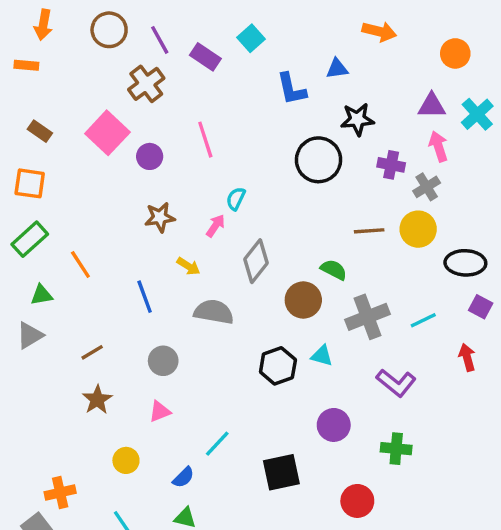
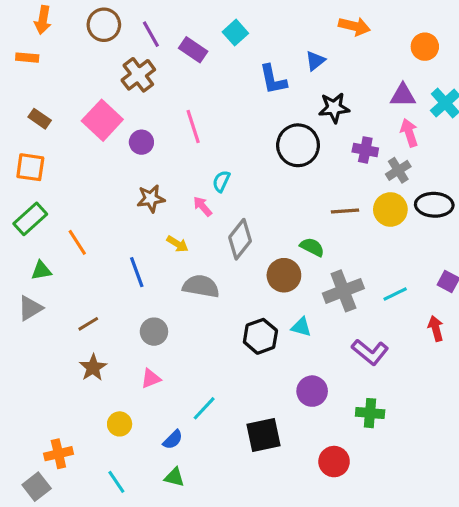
blue triangle: (337, 69) -> (315, 61), turned -30
pink arrow: (215, 226) -> (203, 206), turned -75
black ellipse: (465, 263) -> (434, 205), moved

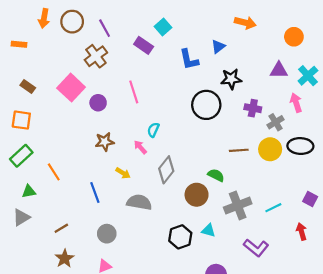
orange arrow: (43, 20) -> (44, 18), moved
purple rectangle: (193, 50) -> (144, 45), moved
pink arrow: (409, 133) -> (296, 103), moved

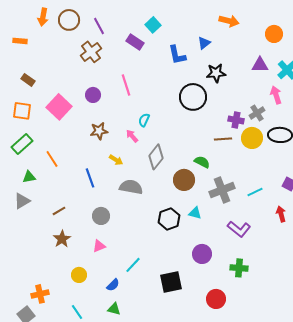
pink square: (71, 88) -> (59, 107), moved
purple cross: (253, 108) -> (236, 120), moved

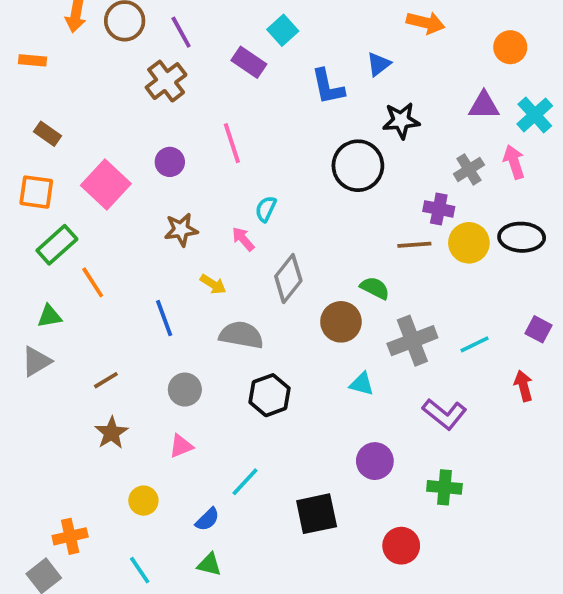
gray cross: (257, 113) -> (469, 169), moved
green rectangle: (22, 144) -> (57, 245), moved
black hexagon: (169, 219) -> (269, 395), moved

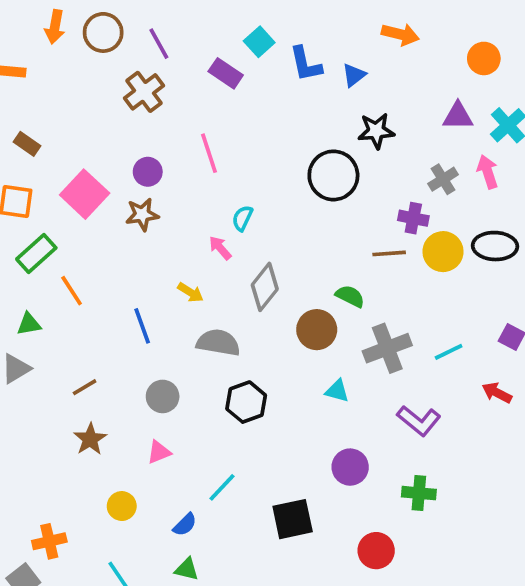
blue L-shape: (328, 87) -> (306, 64), moved
brown star: (181, 230) -> (142, 214), moved
red arrow: (523, 386) -> (497, 393), turned -48

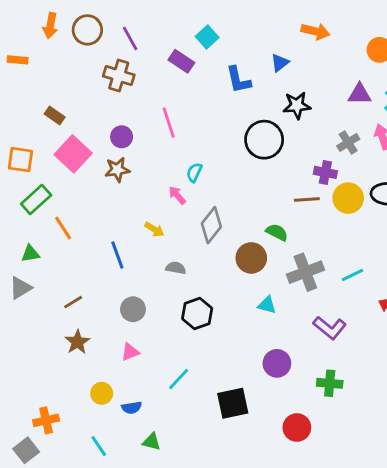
blue L-shape: (306, 64) -> (238, 80), moved
brown cross: (144, 92) -> (119, 76), turned -36
brown rectangle: (27, 144) -> (55, 115), moved
gray semicircle: (218, 343) -> (176, 268), size x0.6
blue semicircle: (185, 525) -> (132, 408), moved, turned 36

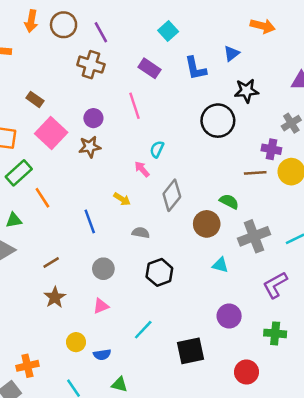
purple rectangle: (181, 61) -> (149, 68), moved
purple L-shape: (330, 328) -> (275, 285), turned 112

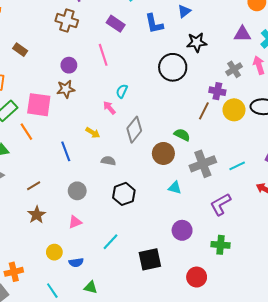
pink square: (51, 133) -> (39, 105), moved, turned -35
brown line: (255, 173) -> (204, 111), turned -60

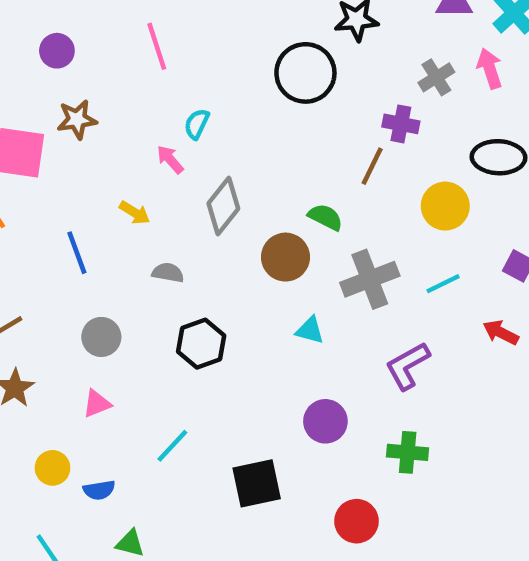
purple circle: (69, 65) -> (57, 51), moved
yellow circle: (234, 110) -> (445, 206), moved

